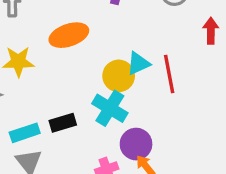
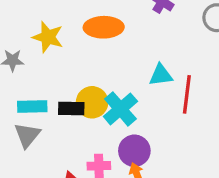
yellow circle: (119, 76) -> (92, 102), moved

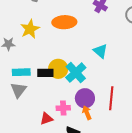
yellow star: (48, 37) -> (30, 29), turned 30
cyan triangle: (161, 75) -> (100, 51), turned 49
red line: (187, 94) -> (111, 98), moved

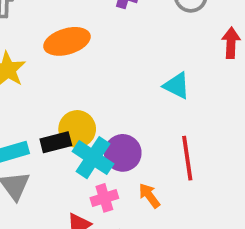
cyan triangle: (100, 51) -> (177, 86), moved
cyan cross: (76, 73) -> (93, 158), moved
purple circle: (85, 98) -> (123, 153), moved

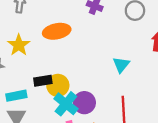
cyan triangle: (177, 86) -> (121, 65), turned 36
black rectangle: (56, 142) -> (43, 81), moved

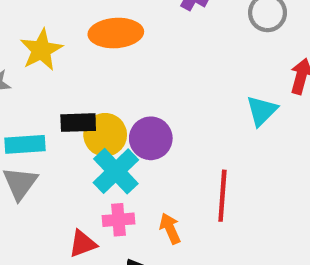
cyan triangle: (121, 65) -> (262, 111), moved
purple circle: (84, 103) -> (151, 138), moved

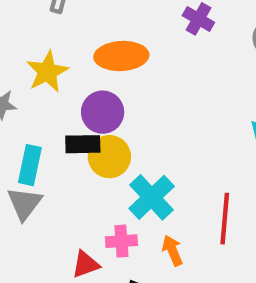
purple circle: (151, 138) -> (103, 112), moved
cyan rectangle: (25, 144) -> (30, 165), turned -75
cyan cross: (116, 171) -> (152, 197), moved

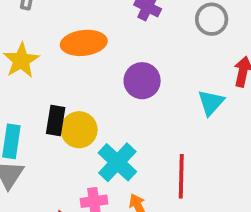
purple circle: (103, 112) -> (142, 81), moved
black rectangle: (83, 144) -> (56, 121), turned -76

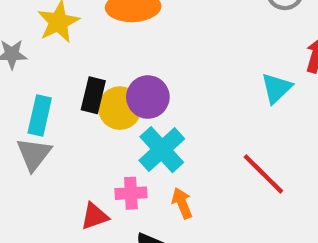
purple circle: (142, 81) -> (148, 97), moved
red line: (181, 176) -> (263, 174), moved, turned -51

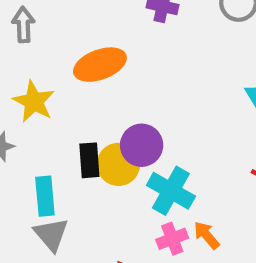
pink cross: (131, 193) -> (172, 239), moved

